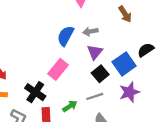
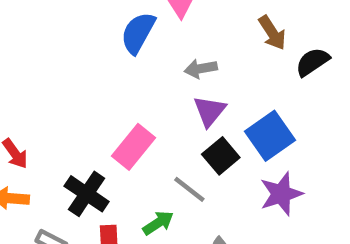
blue semicircle: (66, 36) -> (138, 33), moved
black semicircle: (146, 50) -> (312, 62), moved
gray line: (95, 96) -> (189, 189), moved, turned 56

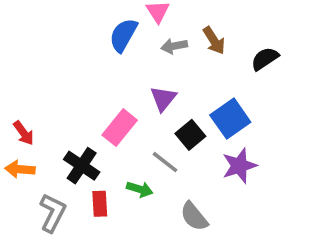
brown arrow: (272, 33) -> (214, 41), moved
gray arrow: (201, 69) -> (174, 46), moved
purple triangle: (210, 111) -> (163, 99), moved
green arrow: (158, 223) -> (140, 189), turned 50

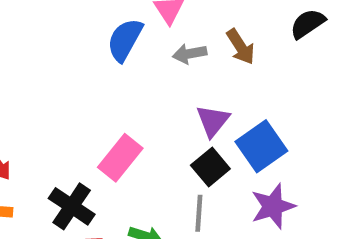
black semicircle: (265, 59) -> (308, 24), moved
purple triangle: (163, 99) -> (213, 121), moved
gray line: (165, 162) -> (199, 213), moved, turned 56

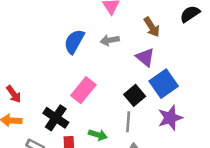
blue semicircle: (125, 40) -> (74, 42), moved
gray arrow: (190, 54) -> (110, 40), moved
purple triangle: (213, 121) -> (145, 57), moved, turned -30

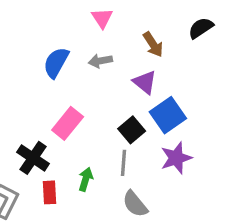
green arrow: (98, 135) -> (86, 179), turned -90

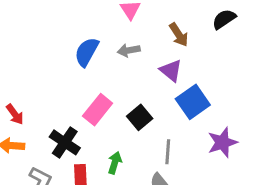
black square: (132, 130) -> (140, 117), moved
purple star: (176, 158) -> (222, 142), moved
gray line: (123, 163) -> (168, 152), moved

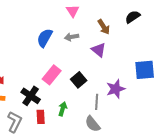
blue square: (193, 102) -> (145, 70), moved, turned 30
purple star: (222, 142) -> (116, 89), moved

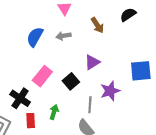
purple triangle: (99, 50) -> (92, 62), moved, turned 49

